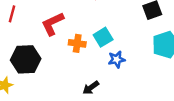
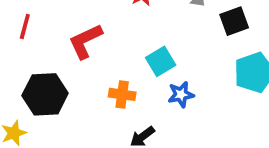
orange cross: (77, 43) -> (122, 94), moved

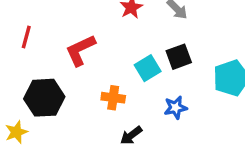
black square: (234, 21) -> (179, 57), moved
blue star: (181, 94) -> (175, 108), moved

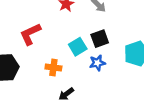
blue star: (175, 108) -> (97, 63), moved

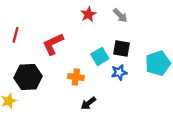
black square: (100, 39) -> (121, 48), turned 30

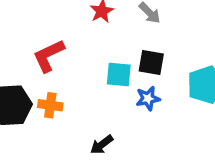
cyan square: (100, 56) -> (119, 74), turned 36
orange cross: (76, 77) -> (50, 105), moved

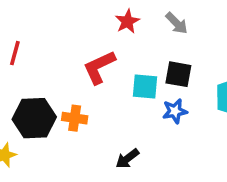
red L-shape: (49, 56) -> (99, 67), moved

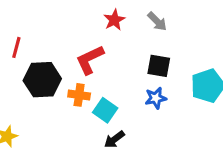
cyan square: (145, 86) -> (105, 110), moved, turned 30
black hexagon: (34, 118) -> (42, 80), moved
orange cross: (75, 118) -> (79, 95), moved

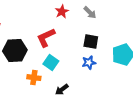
orange cross: (79, 95) -> (34, 78), moved
cyan square: (105, 110) -> (51, 63), moved

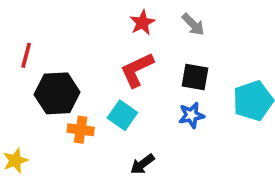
red L-shape: (46, 38) -> (137, 70), moved
orange cross: (34, 78) -> (81, 130), moved

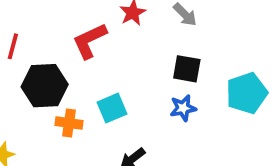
red L-shape: (137, 70) -> (90, 41), moved
cyan square: (122, 115) -> (112, 108), turned 32

